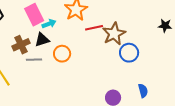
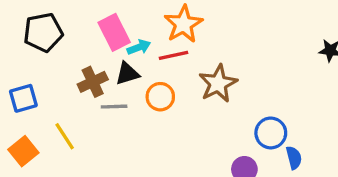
red line: (94, 28) -> (173, 55), moved
brown star: (114, 34) -> (218, 83), moved
blue circle: (129, 53) -> (271, 133), moved

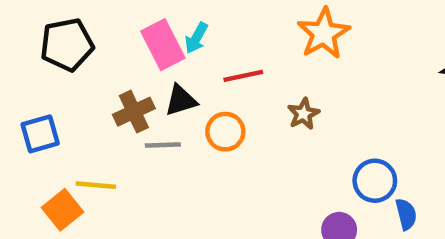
orange star: (183, 24) -> (324, 33), moved
cyan arrow: (139, 47) -> (196, 38), moved, turned 140
brown star: (218, 83) -> (303, 114), size x0.6
yellow line: (65, 136) -> (96, 185), turned -52
orange square: (23, 151) -> (62, 210), moved

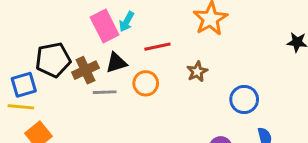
black pentagon: (67, 45) -> (53, 60), moved
blue circle: (375, 181) -> (244, 99), moved
yellow line: (96, 185) -> (21, 107), moved

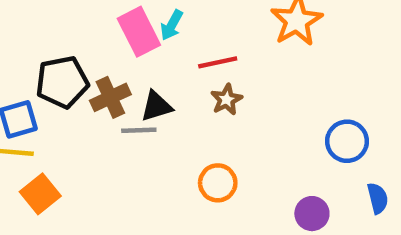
black triangle: (116, 63) -> (156, 106), moved
brown star: (197, 72) -> (226, 100), moved
orange circle: (146, 83) -> (218, 183), moved

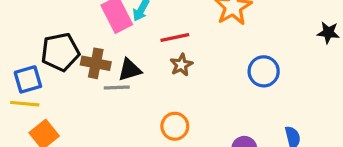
brown cross: (110, 97) -> (96, 63), turned 36
blue circle: (347, 141) -> (264, 71), moved

